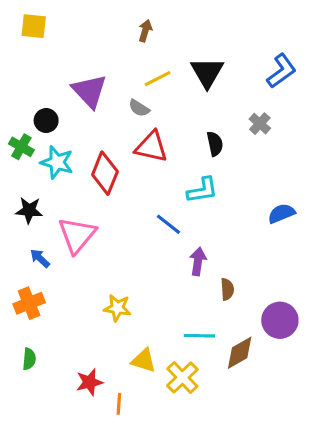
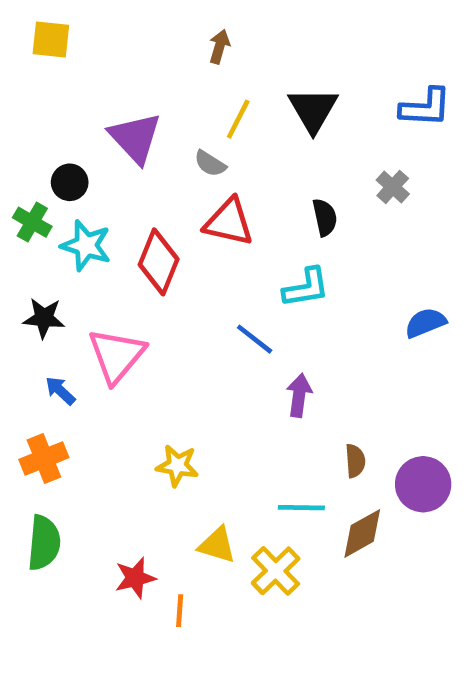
blue L-shape: (281, 71) -> (425, 107), turned 39
yellow line: (158, 79) -> (238, 119), turned -36
brown semicircle: (227, 289) -> (355, 461), moved
green semicircle: (29, 359) -> (44, 543), size x1.6

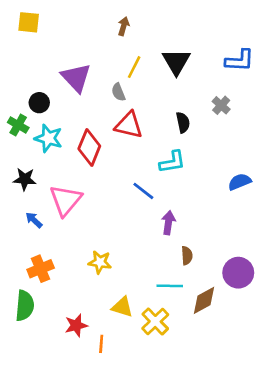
gray semicircle: (210, 164) -> (118, 92), turned 36
orange cross: (44, 458) -> (41, 269), moved
brown semicircle: (355, 461) -> (187, 256), moved

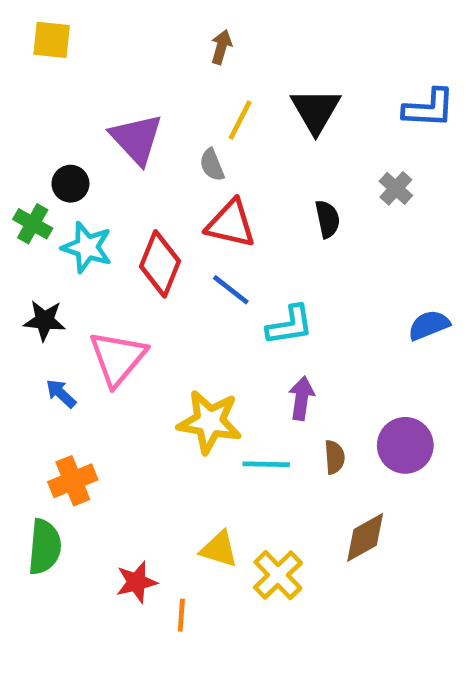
cyan L-shape: (172, 162) -> (290, 325), moved
blue line: (143, 191) -> (231, 290), moved
yellow star: (100, 262) -> (210, 422), moved, size x1.5
purple circle: (238, 273) -> (405, 445), moved
cyan line: (170, 286) -> (266, 464), moved

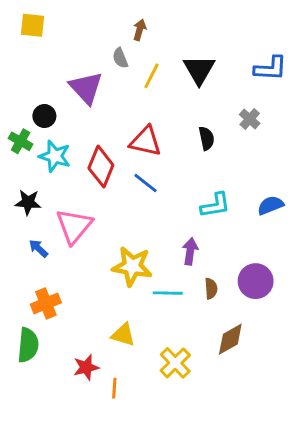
gray semicircle: (212, 165) -> (120, 58), moved
cyan L-shape: (290, 325) -> (215, 205), moved
yellow triangle: (219, 549) -> (123, 335), moved

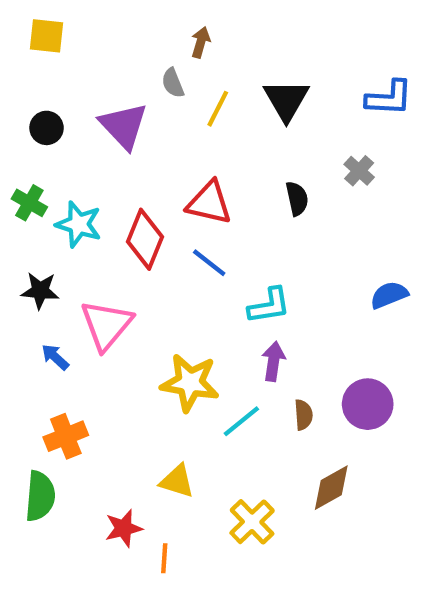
black circle: (44, 116) -> (47, 128), moved
cyan L-shape: (215, 205) -> (269, 306), moved
cyan line: (168, 293) -> (241, 421), turned -40

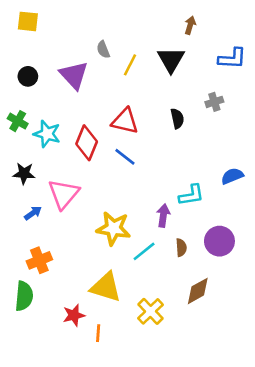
brown arrow: (201, 42) -> (190, 25), moved
gray cross: (359, 171) -> (214, 102), turned 30
cyan L-shape: (269, 306) -> (191, 195), moved
blue arrow: (55, 357) -> (33, 213), turned 102
yellow triangle: (177, 481) -> (106, 287), size x1.5

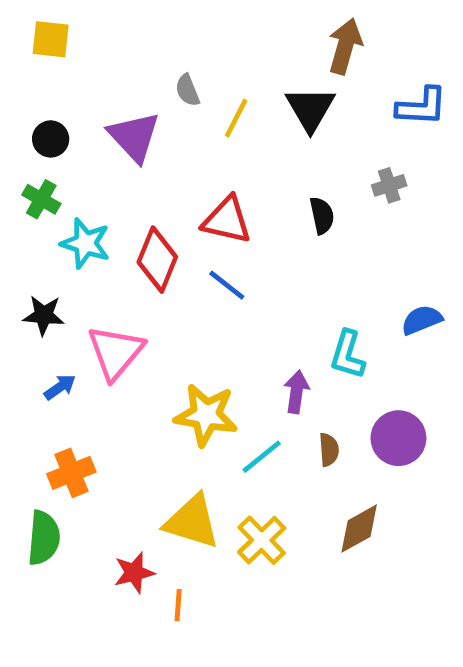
brown arrow: (190, 25) -> (345, 46), size x1.6
green cross: (18, 121) -> (41, 199), moved
cyan L-shape: (191, 195) -> (347, 355), turned 116
yellow cross: (150, 311) -> (262, 540), moved

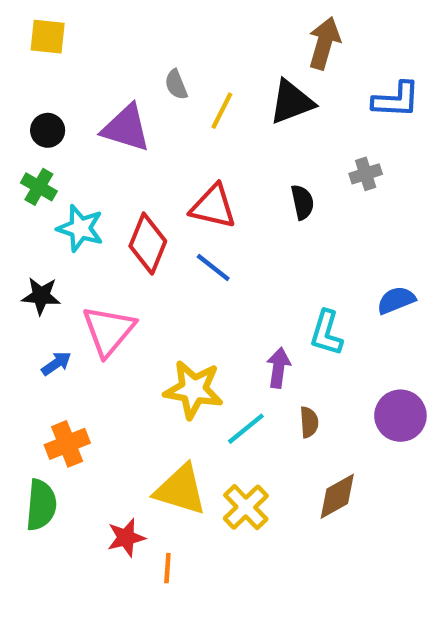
black triangle: (310, 109) -> (292, 102), turned 39
purple triangle: (134, 137) -> (126, 128), turned -30
purple circle: (398, 438) -> (400, 416), moved

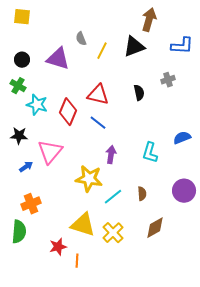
purple arrow: (278, 368) -> (111, 155), moved

